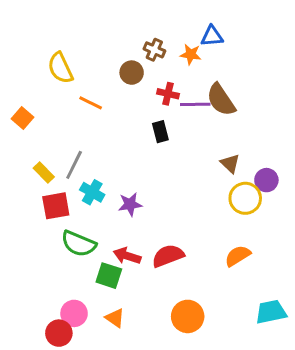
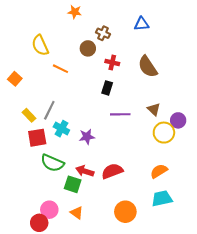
orange star: (191, 54) -> (75, 12), moved
purple line: (195, 104) -> (120, 114), moved
black rectangle: (160, 132) -> (107, 88), turned 32
cyan trapezoid: (271, 312) -> (162, 198), moved

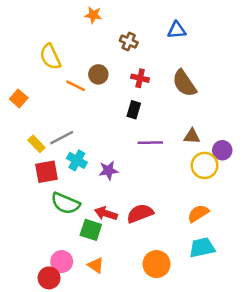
brown circle: (88, 48) -> (98, 74), moved
brown triangle: (154, 109) -> (192, 136), turned -40
gray line: (49, 110) -> (62, 138), turned 36

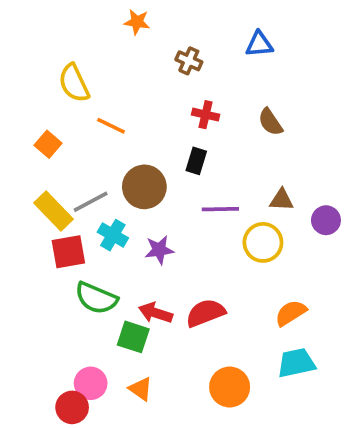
brown circle: (98, 74) -> (144, 187), moved, size x1.5
brown semicircle: (184, 83) -> (270, 122), size x0.7
orange square: (19, 98) -> (48, 144), moved
yellow rectangle: (36, 144) -> (54, 211), size x1.5
yellow circle: (205, 165) -> (263, 242), moved

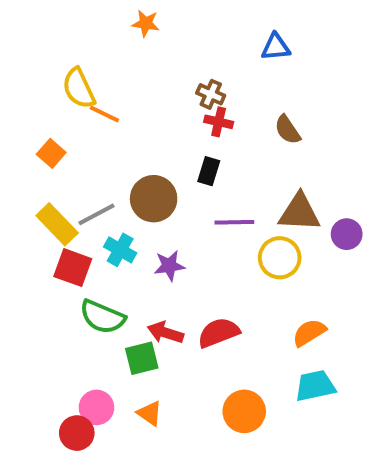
brown cross: (189, 61) -> (211, 94), moved
orange line: (111, 126) -> (104, 114), moved
brown triangle: (282, 200) -> (299, 212), size x1.6
red square: (68, 252) -> (73, 268), turned 30
green square: (133, 337) -> (142, 358), turned -32

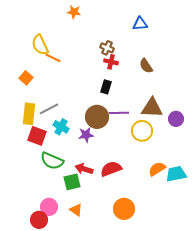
brown circle: (154, 199) -> (97, 117), moved
yellow rectangle: (57, 224) -> (29, 114), turned 50
cyan trapezoid: (315, 386) -> (176, 174), moved

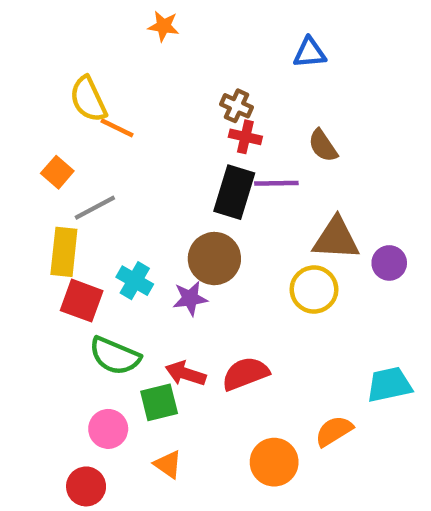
black rectangle: (106, 87) -> (234, 192), size x1.6
gray line: (49, 109) -> (95, 208), moved
purple line: (119, 113) -> (276, 183), moved
orange semicircle: (157, 169) -> (334, 431), moved
pink circle: (49, 207) -> (108, 429), moved

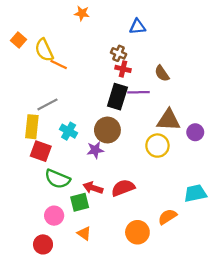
blue triangle: (310, 53) -> (137, 27), moved
orange square: (57, 172) -> (19, 40), moved
cyan cross: (135, 281) -> (69, 131), moved

